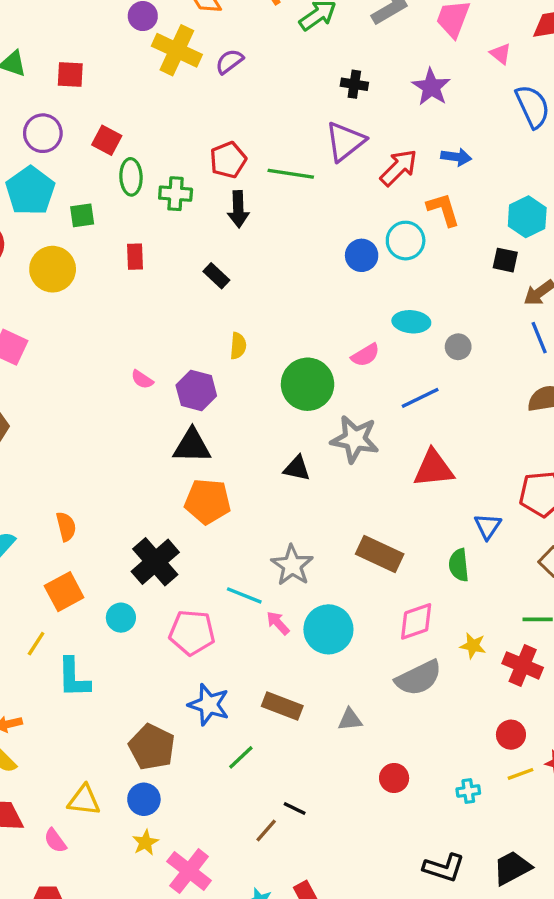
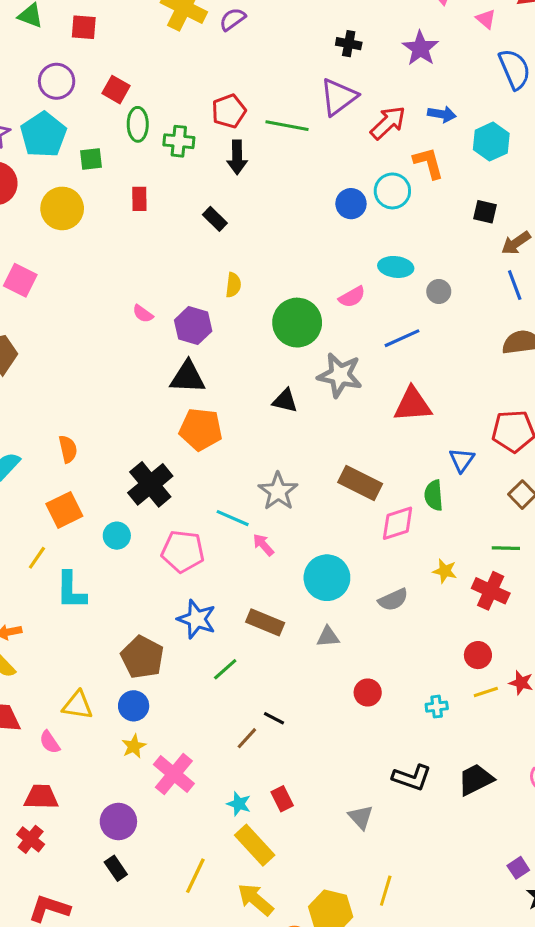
cyan hexagon: (527, 217) -> (491, 142), moved
pink diamond: (416, 621) -> (398, 523), moved
cyan circle: (328, 629) -> (327, 578), moved
gray semicircle: (419, 678) -> (393, 600), size x0.7

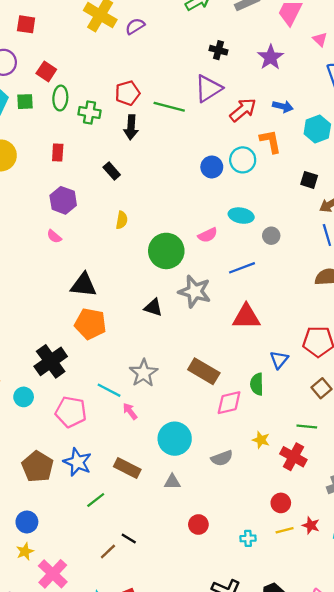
green square: (91, 159) -> (25, 102), moved
purple hexagon: (193, 326) -> (63, 200), moved
brown pentagon: (142, 657) -> (38, 467), moved

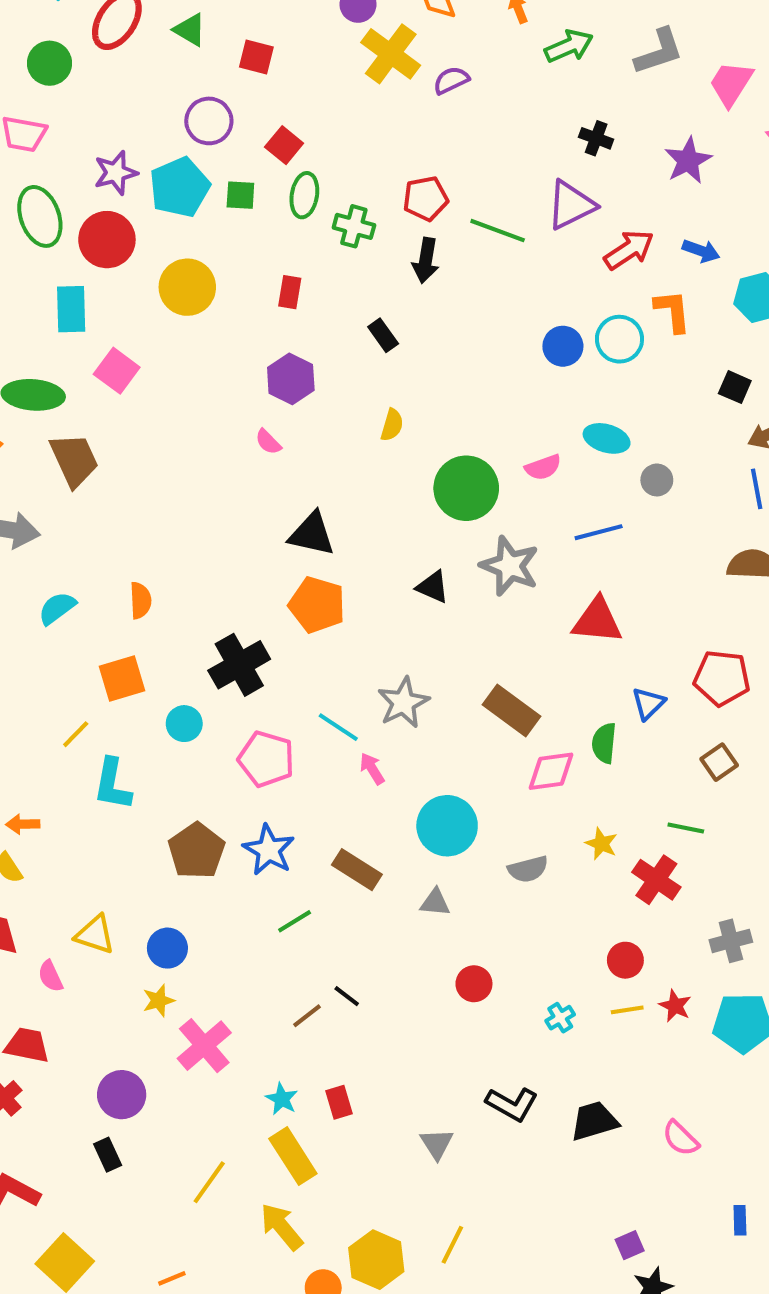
cyan cross: (248, 538) -> (560, 1018), turned -35

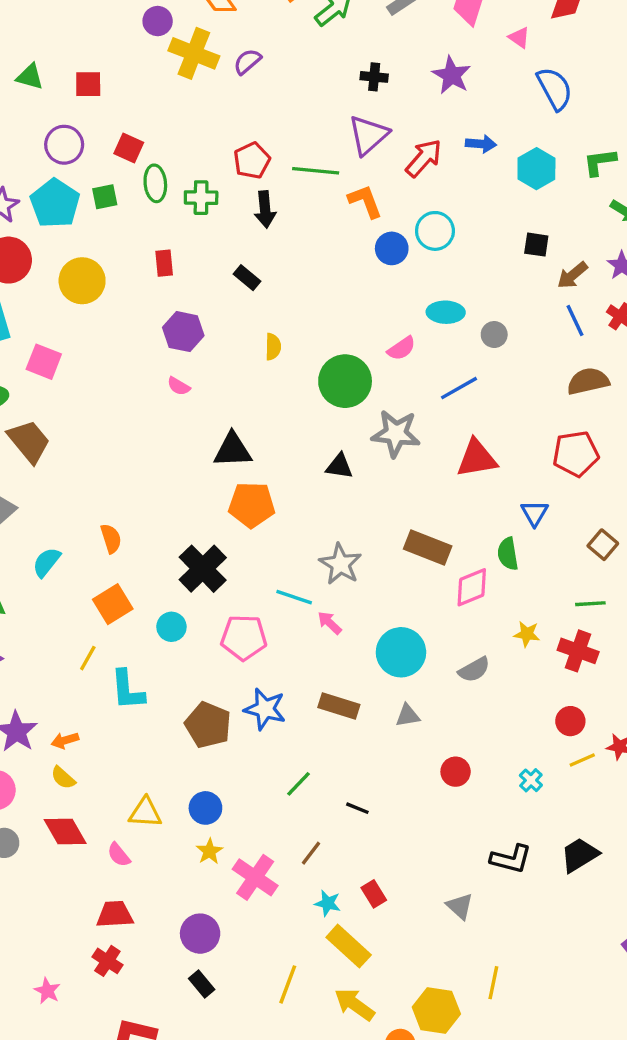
orange L-shape: (673, 311) -> (365, 201), moved
red pentagon: (722, 678) -> (576, 454), moved
green line: (295, 921) -> (298, 784), moved
brown line: (307, 1016) -> (311, 853), moved

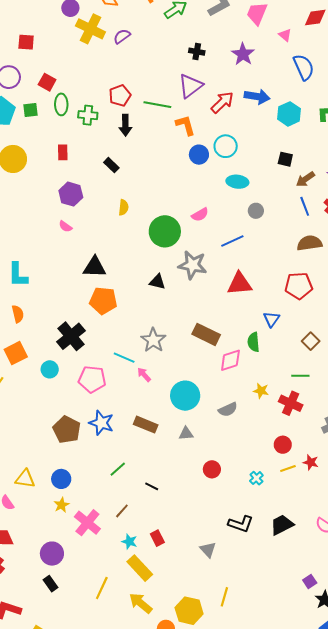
blue arrow: (481, 144) -> (257, 97), size x1.4
cyan ellipse: (446, 312) -> (237, 182), moved
cyan L-shape: (127, 690) -> (18, 275), moved

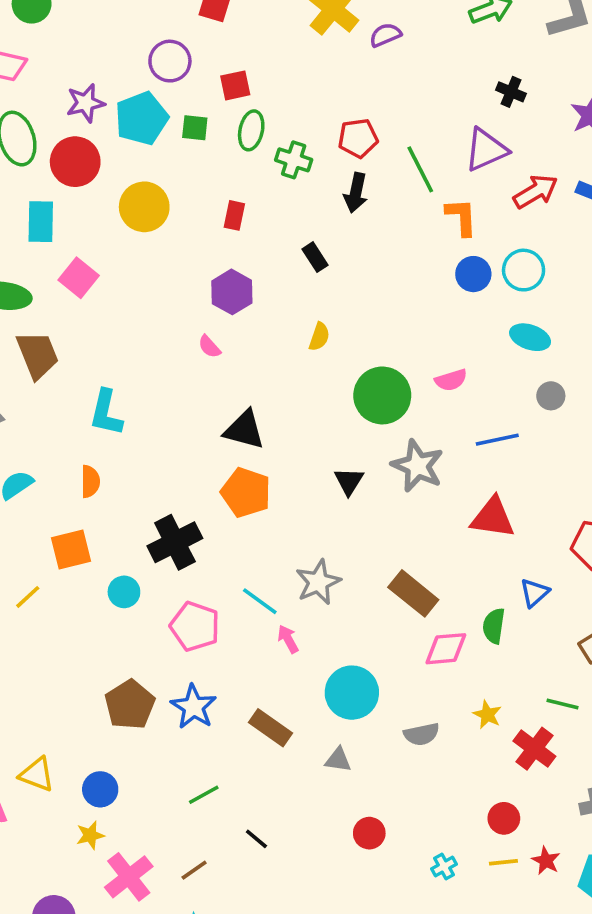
red square: (47, 82) -> (235, 85), turned 36
green line: (157, 105) -> (420, 169), turned 40
black triangle: (157, 282) -> (349, 481), turned 36

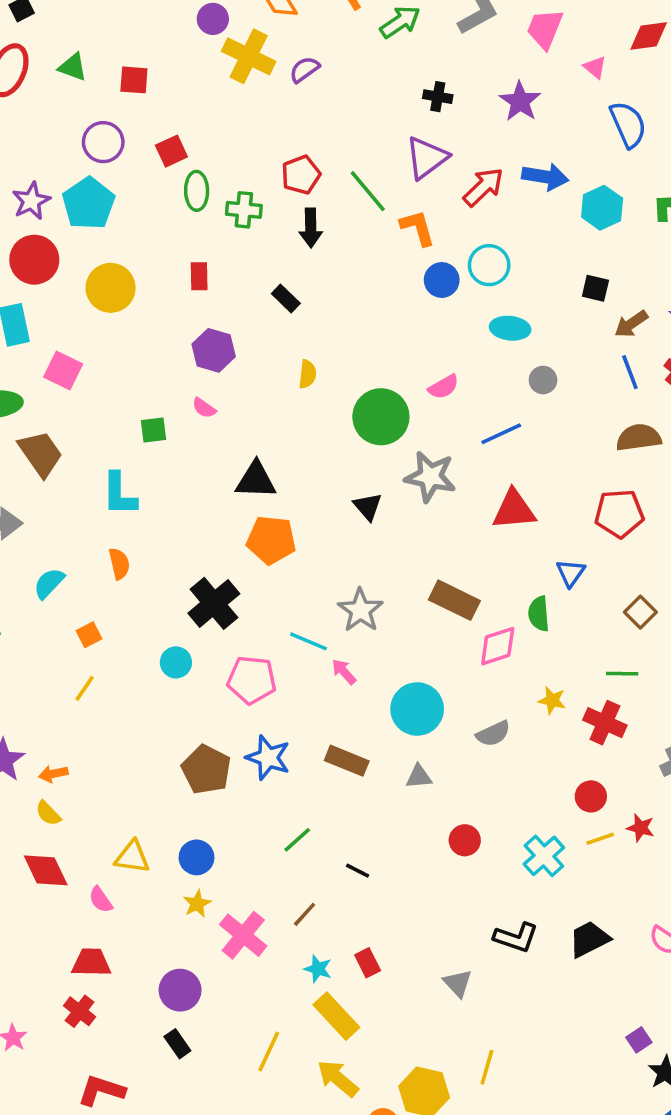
green square: (195, 128) -> (153, 430), moved
orange square: (71, 550) -> (89, 635), moved, size x0.6
cyan cross: (444, 866) -> (544, 856), size x1.6

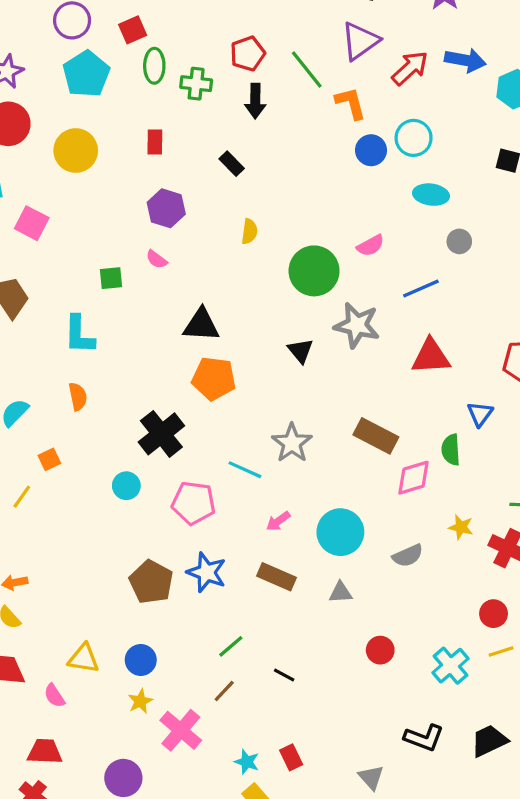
cyan pentagon: (89, 203) -> (86, 74), moved
pink arrow: (344, 672) -> (278, 521), moved, turned -85
yellow line: (85, 688) -> (22, 497), moved
brown line: (305, 914) -> (224, 691), moved

